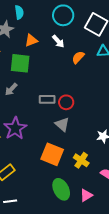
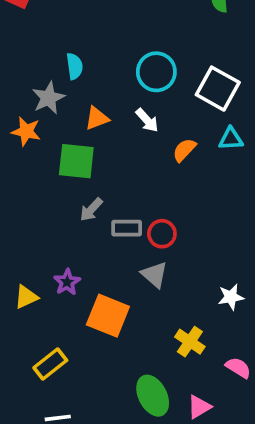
gray arrow: (11, 89) -> (91, 210), moved
purple star: (15, 128) -> (67, 282), size x0.6
orange square: (52, 154) -> (108, 316), moved

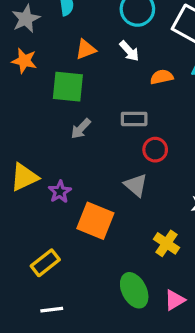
gray star: (48, 98) -> (26, 19), moved
orange semicircle: (184, 150) -> (162, 77), turned 35
gray rectangle: (127, 228) -> (134, 119), moved
red circle: (162, 234) -> (155, 150), moved
yellow triangle: (26, 297) -> (24, 177), moved, size x1.4

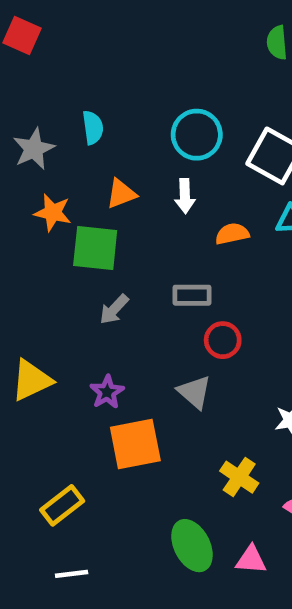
white arrow: (129, 51) -> (185, 196), turned 40
orange star: (24, 61) -> (53, 213), moved
purple star: (60, 192) -> (107, 392), moved
orange square: (95, 221) -> (135, 444), turned -33
pink triangle: (175, 300) -> (251, 560), turned 35

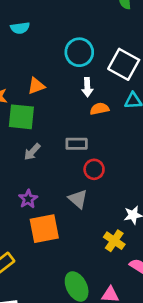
cyan semicircle: (93, 128) -> (20, 28), moved, turned 90
white arrow: (185, 196) -> (87, 87), moved
yellow cross: (239, 477) -> (114, 241), moved

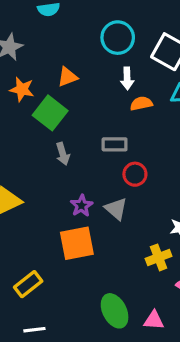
green square: (21, 117) -> (50, 113), turned 32
gray arrow: (32, 152) -> (63, 154), turned -60
purple star: (28, 199) -> (82, 206), moved
yellow cross: (114, 241) -> (159, 257), turned 35

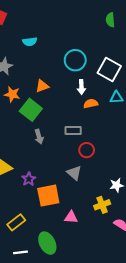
purple star: (82, 206) -> (29, 179), moved
green ellipse: (115, 311) -> (47, 243), moved
pink triangle: (154, 320) -> (71, 217), moved

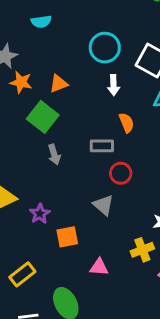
orange star: (12, 94) -> (21, 82), moved
orange semicircle: (91, 104) -> (126, 123), moved, turned 80
orange square: (48, 196) -> (67, 237), size x0.7

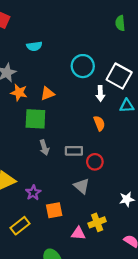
white arrow: (113, 85) -> (100, 94), moved
green square: (43, 117) -> (35, 119), turned -35
gray rectangle: (102, 146) -> (74, 151), moved
yellow cross: (142, 250) -> (97, 222), moved
yellow rectangle: (22, 274) -> (20, 226), moved

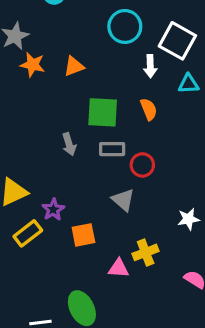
green square: (35, 119) -> (103, 112), moved
yellow rectangle: (20, 226) -> (28, 233), moved

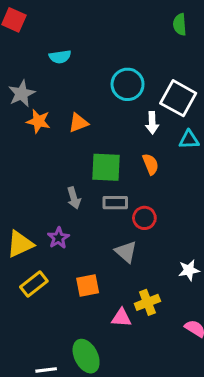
purple star: (53, 209) -> (58, 238), moved

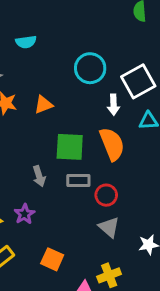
white square: (178, 98) -> (138, 81), turned 32
orange semicircle: (151, 164) -> (112, 144), size x1.6
gray triangle: (126, 252) -> (109, 227), moved
orange square: (88, 285) -> (52, 259), turned 35

